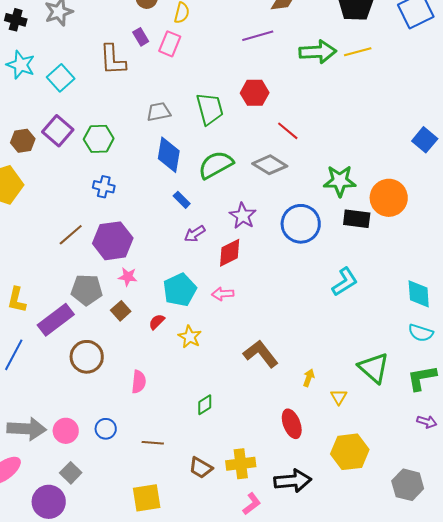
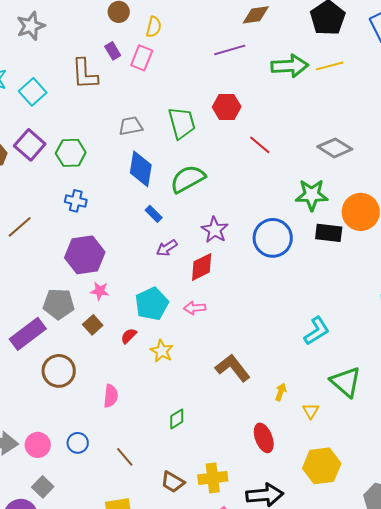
gray diamond: (270, 165) -> (335, 148), moved
brown line: (71, 235) -> (20, 227), moved
cyan L-shape: (345, 282) -> (317, 331), moved
brown line: (153, 443) -> (125, 457), turned 45

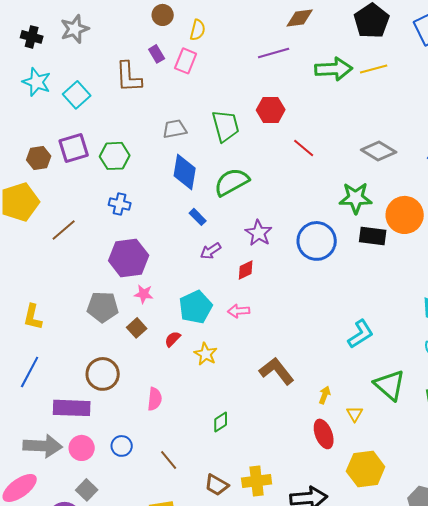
purple square: (30, 145) -> (74, 148), turned 32
red diamond: (202, 267) -> (246, 270), size x0.7
purple rectangle: (28, 334) -> (72, 408), moved, turned 39
red ellipse: (264, 438) -> (324, 434), moved

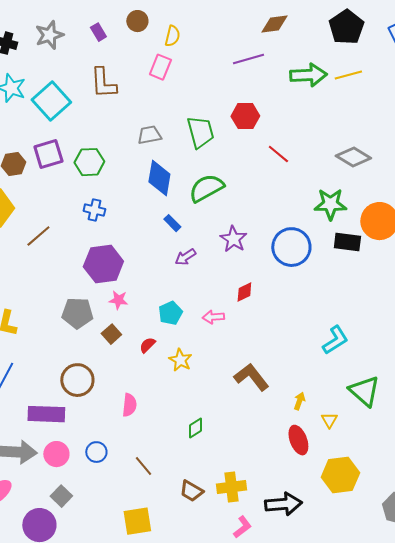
purple rectangle: (157, 54) -> (98, 32), moved
cyan square: (77, 95) -> (51, 101), size x1.4
red diamond: (246, 270) -> (244, 292), moved
cyan pentagon: (196, 307) -> (170, 313), size x0.7

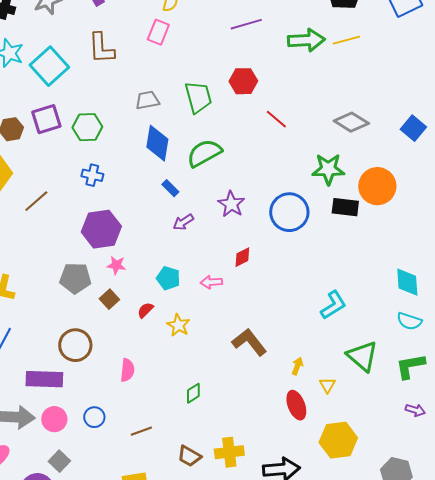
cyan pentagon: (170, 313) -> (168, 278), turned -30
brown line: (143, 466) -> (141, 431), turned -70

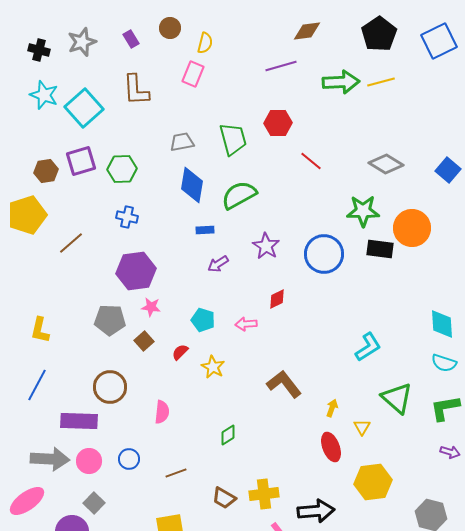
blue rectangle: (170, 188) -> (205, 230), turned -48

